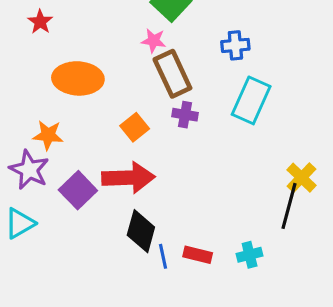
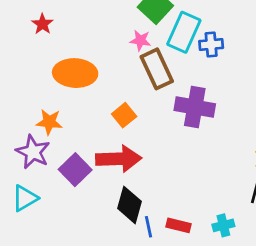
cyan rectangle: (251, 100) -> (184, 32), moved
purple cross: (185, 115) -> (195, 107), moved, size x1.8

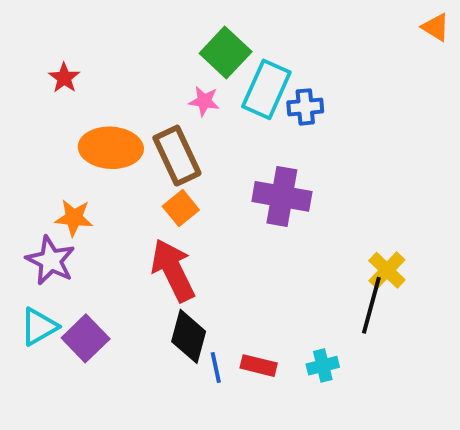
brown rectangle: (157, 69) -> (177, 156), moved
red arrow: (119, 159) -> (173, 270), turned -114
purple square: (75, 170) -> (86, 338), moved

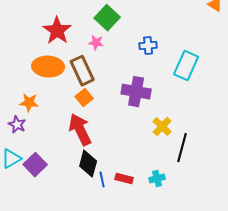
red star: (64, 78) -> (57, 31), moved, size x1.8
cyan rectangle: (266, 89) -> (186, 66), moved
purple star: (51, 261) -> (17, 125), size x0.7
yellow cross: (387, 270) -> (162, 127), moved

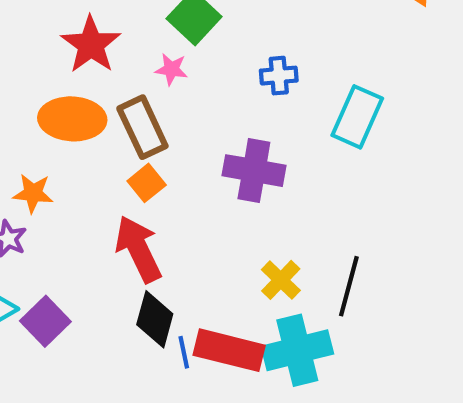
yellow cross: (162, 127) -> (281, 280), moved
red rectangle: (124, 179) -> (229, 350), size x1.8
cyan cross: (157, 179) -> (297, 350), size x2.0

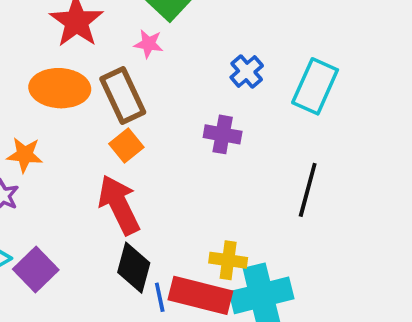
blue cross: (279, 76) -> (247, 71), moved, turned -36
purple cross: (254, 171) -> (223, 134), size x0.7
yellow cross: (281, 280) -> (228, 260), moved, turned -36
black line: (349, 286) -> (308, 190), moved

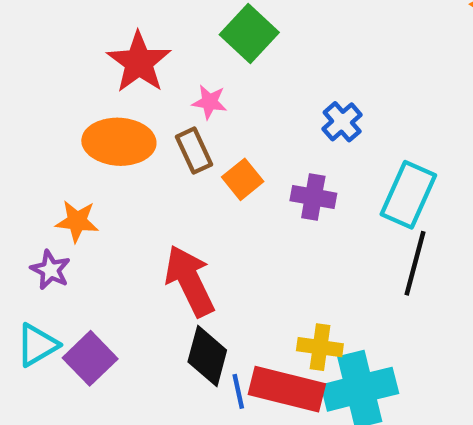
pink star: (149, 44) -> (210, 102), moved
cyan rectangle: (315, 86) -> (408, 195), moved
brown rectangle: (123, 96) -> (194, 151), size x0.7
orange square: (126, 145) -> (243, 179), moved

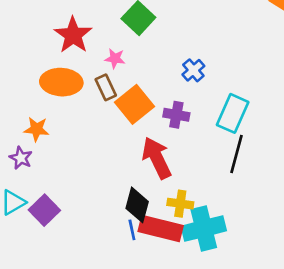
orange square: (243, 179) -> (135, 104), size x1.6
red arrow: (190, 281) -> (157, 158), moved
black diamond: (207, 356) -> (137, 205), moved

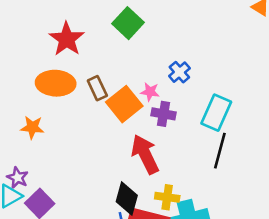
pink star: (115, 59) -> (150, 92), moved
purple star: (21, 158) -> (18, 178), moved

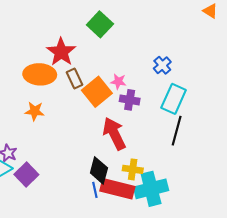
red star: (67, 39) -> (61, 52), moved
blue cross: (179, 72) -> (162, 65), moved
orange star: (32, 127) -> (35, 111), moved

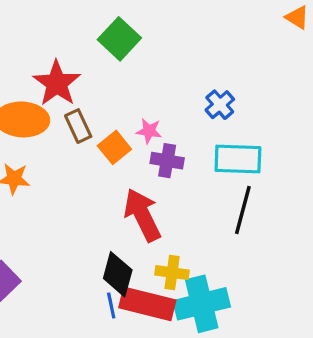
orange square: (97, 92) -> (114, 147), size x0.7
cyan rectangle: (174, 99) -> (238, 159), turned 68

